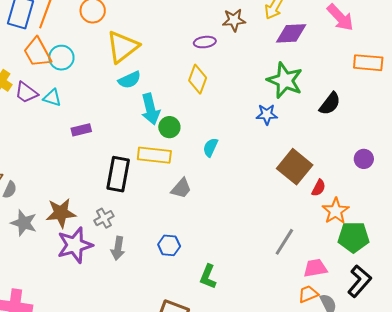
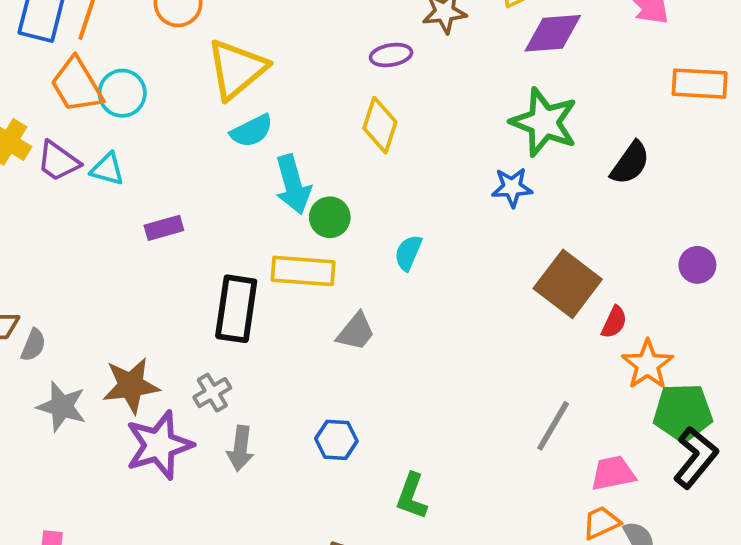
black L-shape: (359, 281) -> (696, 458), moved

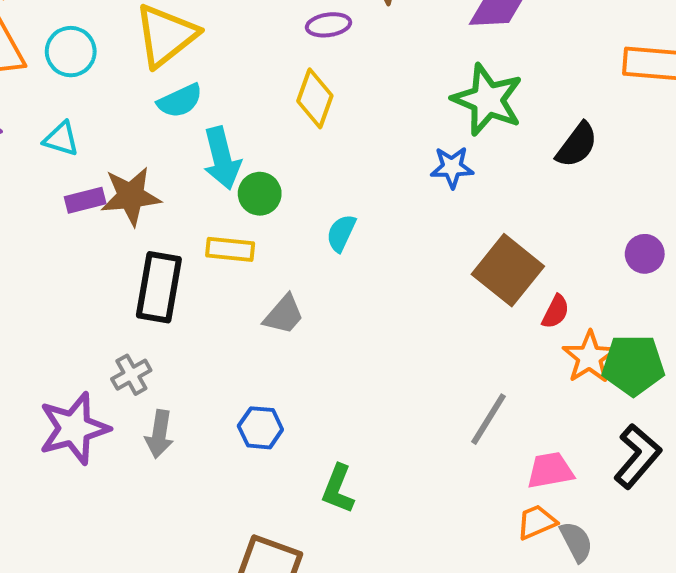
cyan circle: (122, 93) -> (71, 52), moved
cyan triangle: (107, 169) -> (61, 139), moved
yellow rectangle: (303, 271) -> (230, 249), size x0.7
brown star: (131, 386) -> (131, 196), moved
green pentagon: (683, 413) -> (633, 365), moved

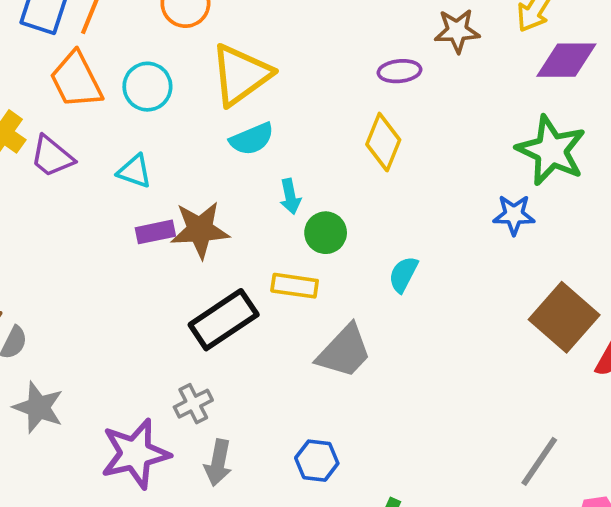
cyan arrow: (222, 158) -> (290, 197), size x0.6
black rectangle: (159, 287) -> (224, 320), turned 44
gray trapezoid: (284, 315) -> (344, 351), size x1.4

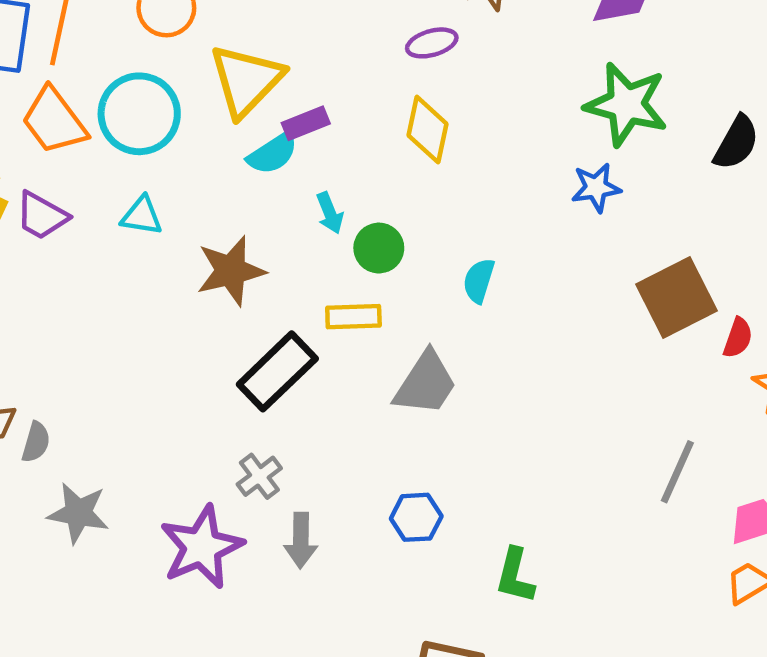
cyan circle: (147, 87) -> (139, 114), size x1.4
purple rectangle: (155, 232) -> (306, 123), moved
brown square: (564, 317) -> (676, 297), turned 32

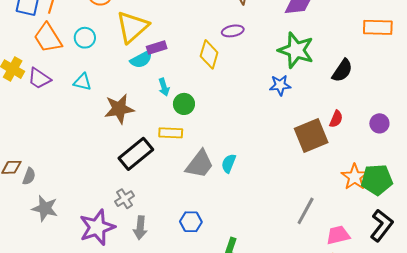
purple ellipse: (432, 43) -> (233, 31), moved
cyan circle: (139, 114) -> (85, 38), size x0.6
cyan semicircle: (479, 281) -> (229, 163), moved
red semicircle: (738, 338) -> (336, 119), moved

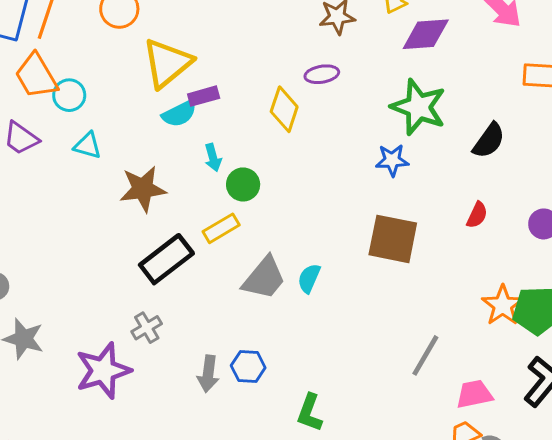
cyan circle: (85, 38) -> (69, 95), moved
yellow rectangle: (171, 133) -> (221, 228), turned -35
brown square: (311, 135) -> (393, 239), moved, turned 32
gray arrow: (140, 228) -> (208, 374), moved

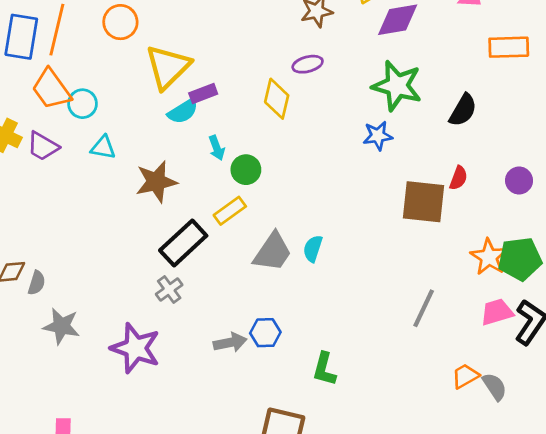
brown square: (393, 239) -> (423, 202), moved
gray cross: (147, 328) -> (169, 289), moved
purple star: (103, 371) -> (135, 348), turned -30
gray arrow: (208, 374) -> (230, 342), turned -104
pink trapezoid: (474, 394) -> (497, 312), moved

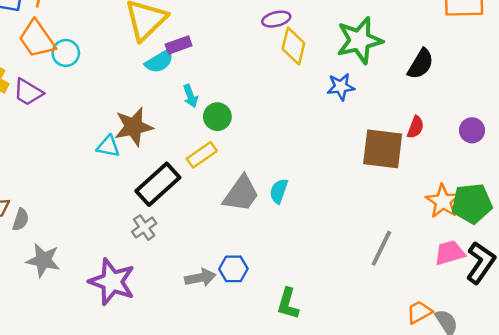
green star: (397, 86) -> (359, 40), turned -30
yellow diamond: (277, 99) -> (293, 46), moved
cyan triangle: (103, 147) -> (108, 146), moved

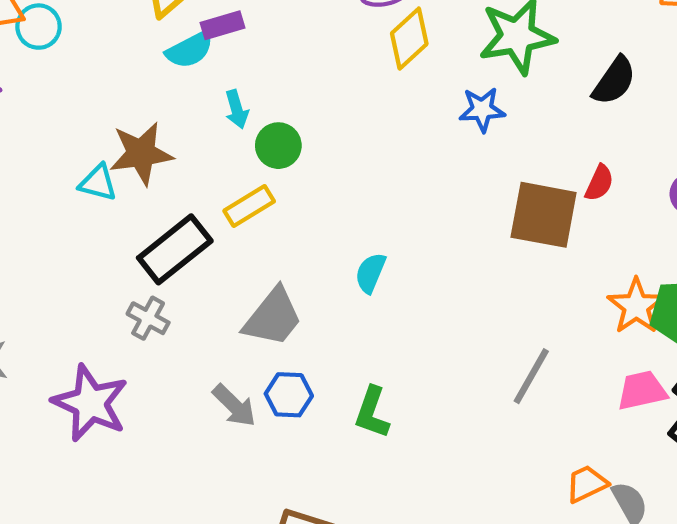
yellow diamond: (293, 46) -> (409, 39), turned 30
gray trapezoid: (241, 194) -> (273, 317), moved
gray cross: (144, 227) -> (148, 318), turned -30
gray arrow: (200, 278) -> (234, 406), turned 52
green L-shape: (288, 304) -> (372, 412), moved

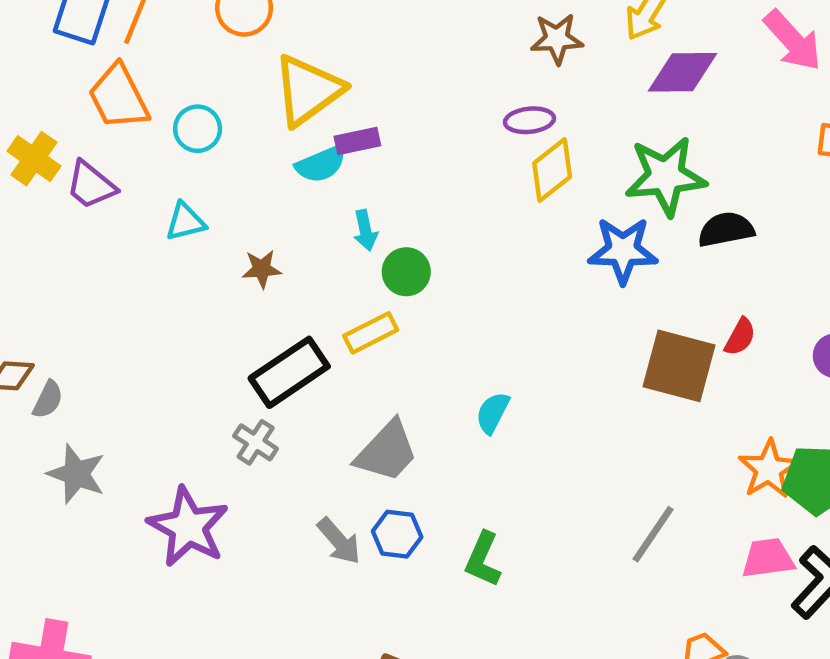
cyan circle: (39, 27) -> (198, 129), moved
black semicircle: (614, 81) -> (726, 230), moved, turned -140
blue star: (482, 110) -> (623, 250), size x1.4
brown star: (141, 153) -> (262, 269), size x0.6
cyan triangle: (98, 183) -> (185, 222), moved, turned -33

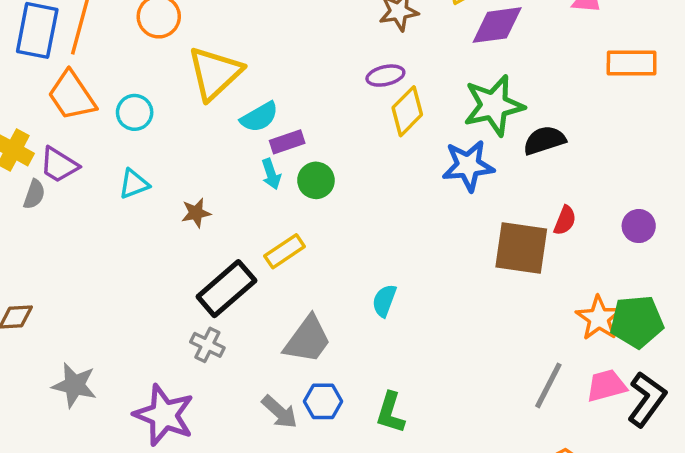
purple rectangle: (357, 141) -> (287, 142), moved
cyan semicircle: (321, 164) -> (259, 117), moved
green circle: (406, 272) -> (316, 180), moved
gray semicircle: (48, 399) -> (34, 194), moved
gray line: (653, 534) -> (548, 385), moved

